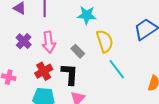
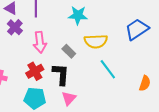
purple cross: (24, 41) -> (15, 27), moved
yellow semicircle: (105, 41) -> (96, 41), turned 105

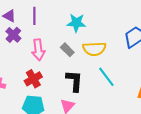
gray rectangle: (69, 51) -> (67, 50), moved
black L-shape: (61, 74) -> (74, 81), moved

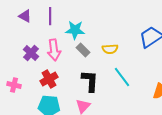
cyan star: (76, 23) -> (75, 30), moved
purple cross: (13, 35) -> (31, 53), moved
yellow semicircle: (94, 49) -> (110, 49), size x0.7

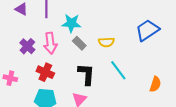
red cross: (49, 79) -> (45, 72), turned -36

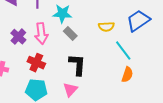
yellow semicircle: (106, 42) -> (106, 27), moved
cyan line: (118, 70) -> (123, 51), moved
orange semicircle: (155, 84) -> (127, 75), moved

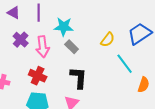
yellow semicircle: (106, 27) -> (108, 40), turned -49
purple cross: (18, 37) -> (21, 40), moved
orange semicircle: (127, 75) -> (144, 85), moved

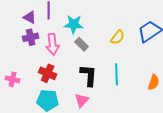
purple triangle: (14, 13) -> (30, 17), moved
purple cross: (21, 40) -> (31, 37), turned 35
cyan line: (125, 64) -> (117, 74), moved, turned 35

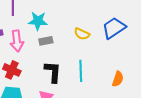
yellow semicircle: (118, 37) -> (82, 34), turned 77
gray rectangle: (82, 44) -> (46, 41), turned -56

